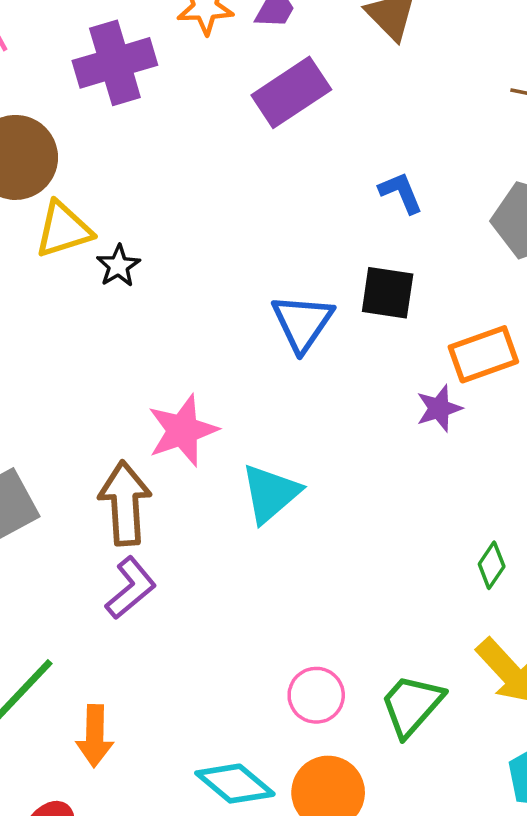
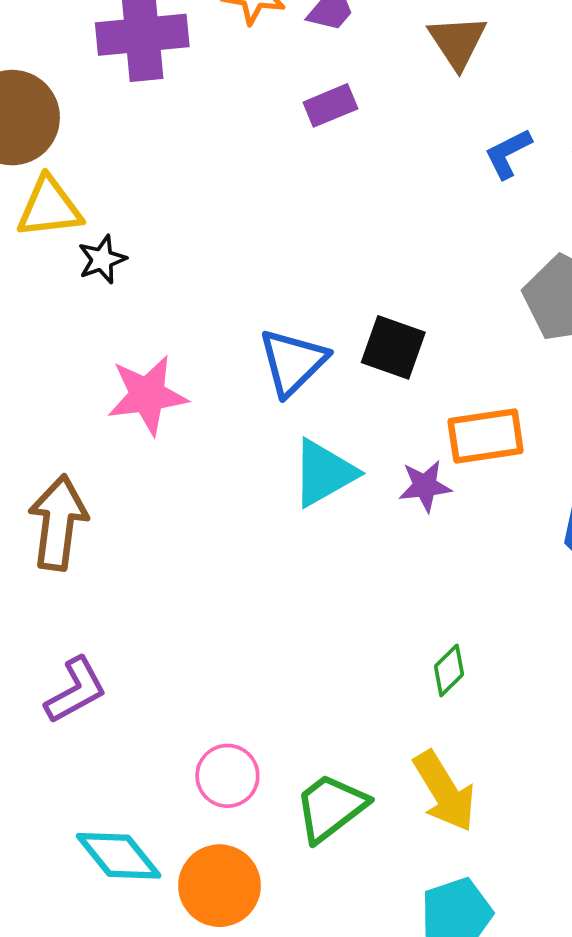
purple rectangle: (291, 92) -> (330, 105), size x0.6
blue L-shape: (401, 193) -> (508, 153), moved, turned -105
pink star: (183, 430) -> (147, 395), moved
cyan triangle: (270, 493) -> (324, 473), moved
purple L-shape: (131, 588) -> (76, 690), moved

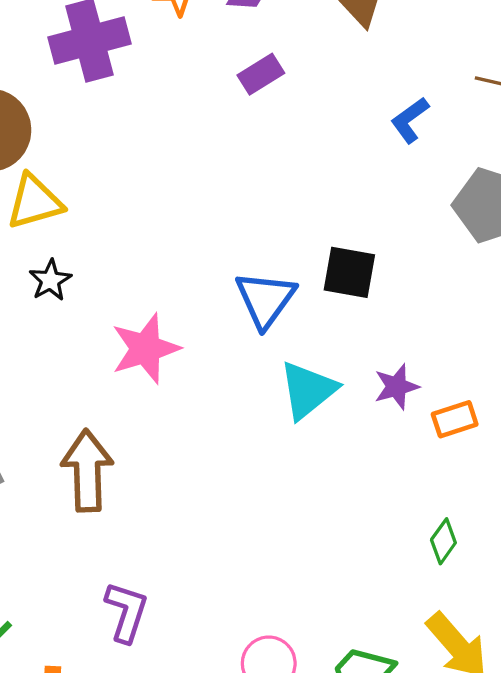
blue L-shape: (508, 153) -> (410, 120), moved
black star: (102, 259) -> (50, 280), moved
orange rectangle: (486, 436) -> (455, 419), moved, size x0.7
purple L-shape: (76, 690) -> (126, 612), turned -34

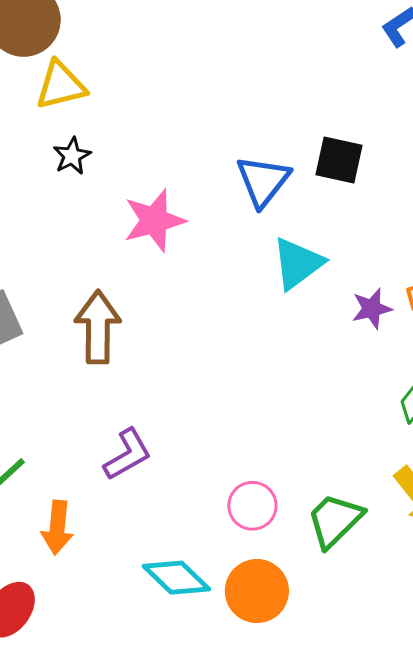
purple star: (396, 387) -> (372, 309), moved
purple L-shape: (126, 612) -> (127, 454), turned 40

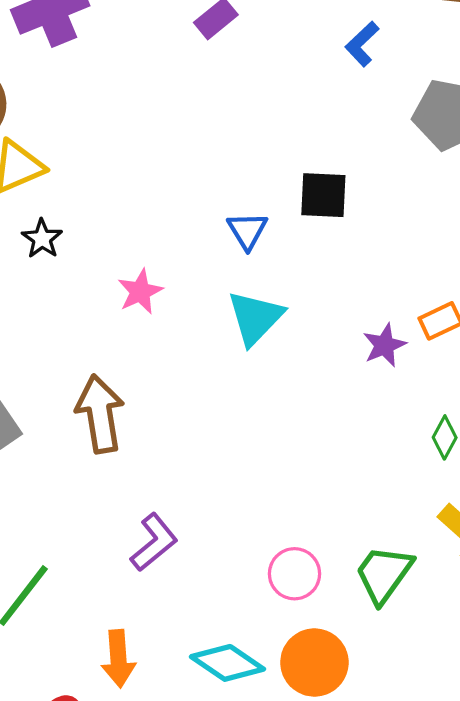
blue triangle: (263, 181) -> (247, 231), size x0.7
pink star: (154, 220) -> (140, 292), size x0.7
cyan triangle: (298, 263) -> (255, 318), moved
orange arrow: (57, 528) -> (118, 659), moved

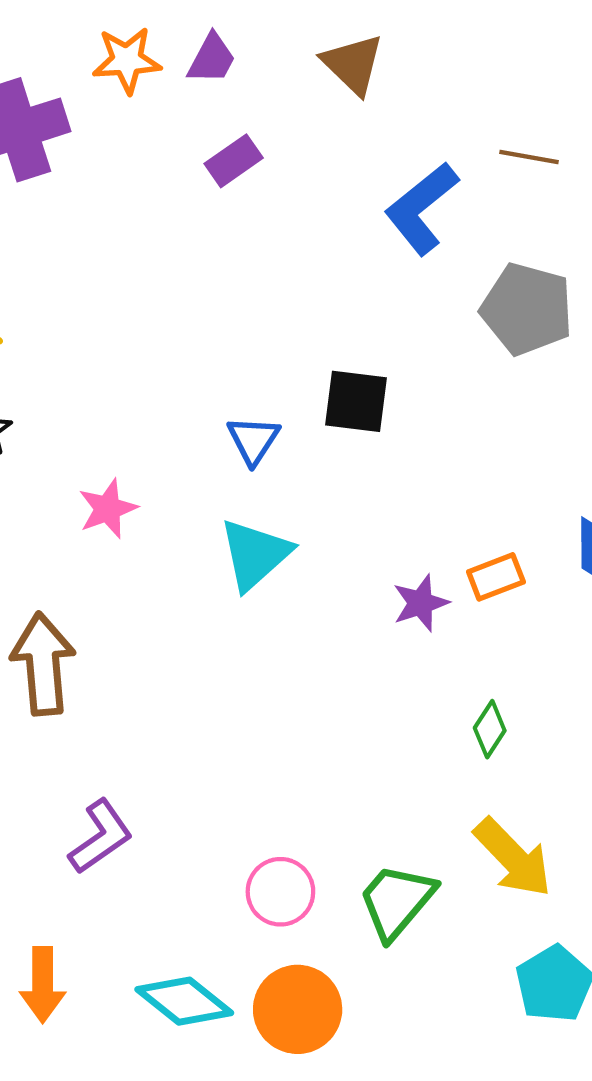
blue L-shape: (362, 44) -> (422, 208), size x1.6

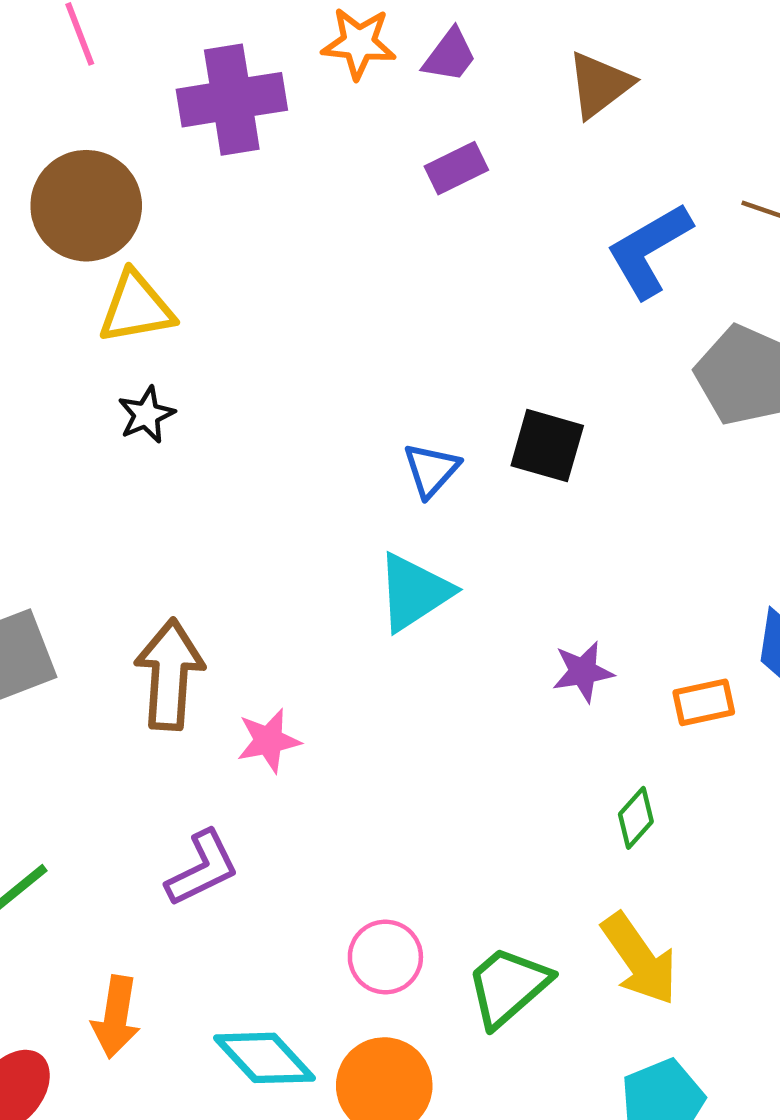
brown triangle: (353, 64) -> (600, 85), turned 30
pink star: (108, 509) -> (269, 741), moved
orange rectangle: (496, 577) -> (704, 702), moved

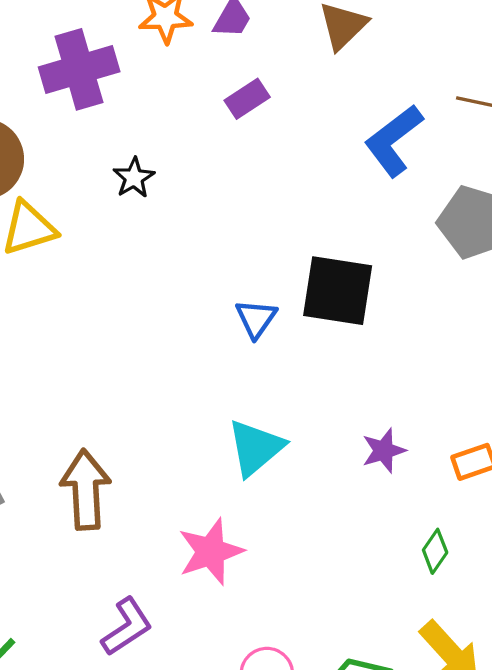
black star: (146, 415) -> (134, 178), moved
black square: (547, 446) -> (338, 291), size x1.4
cyan triangle: (414, 592) -> (256, 448), moved
pink star: (269, 741) -> (211, 552), moved, size x1.4

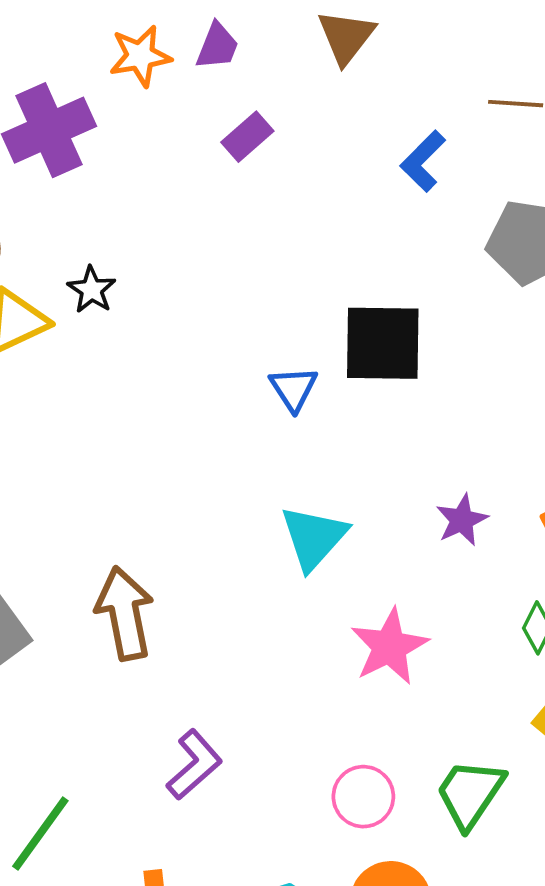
blue L-shape: (394, 141) -> (423, 161), size x0.7
black star: (134, 178) -> (92, 290), moved
pink star: (211, 552) -> (389, 647), moved

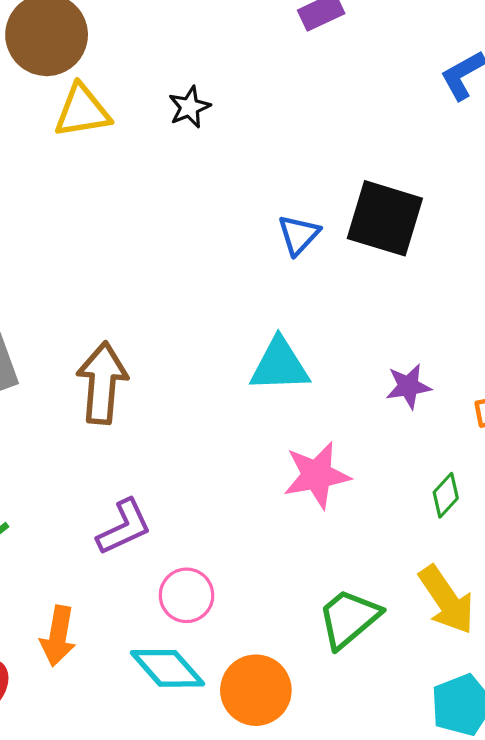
black star: (92, 290) -> (189, 107), moved
cyan triangle: (314, 538) -> (280, 365), turned 30
pink circle: (363, 797) -> (187, 595), moved

